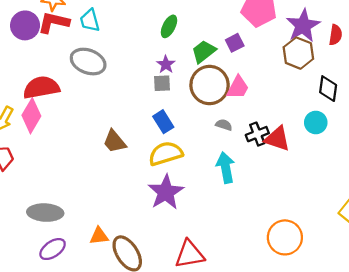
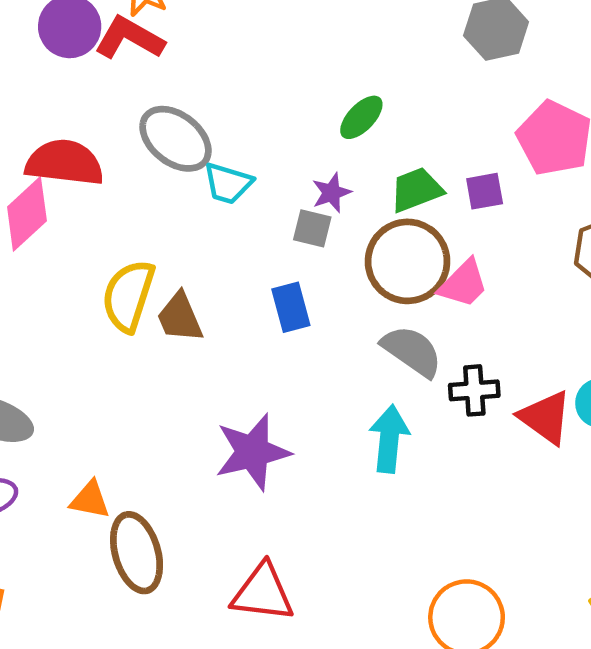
cyan trapezoid: (90, 20) -> (228, 183), moved, turned -75
gray semicircle: (224, 125) -> (412, 351), size x1.8
red triangle: (277, 139) -> (545, 417), moved
yellow semicircle: (166, 154) -> (128, 296), moved, turned -72

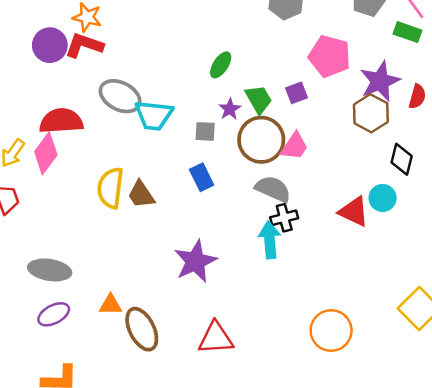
cyan trapezoid: (228, 183) -> (154, 115), size x1.4
green trapezoid: (416, 190) -> (259, 99), turned 92
purple star: (331, 193) -> (230, 109), moved
black cross: (474, 390) -> (284, 218), moved

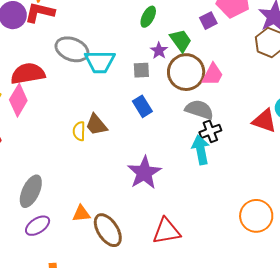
purple square: (297, 93) -> (208, 21), moved
yellow semicircle: (110, 188) -> (79, 131), moved, size x0.6
gray ellipse: (50, 270) -> (31, 191), turned -68

